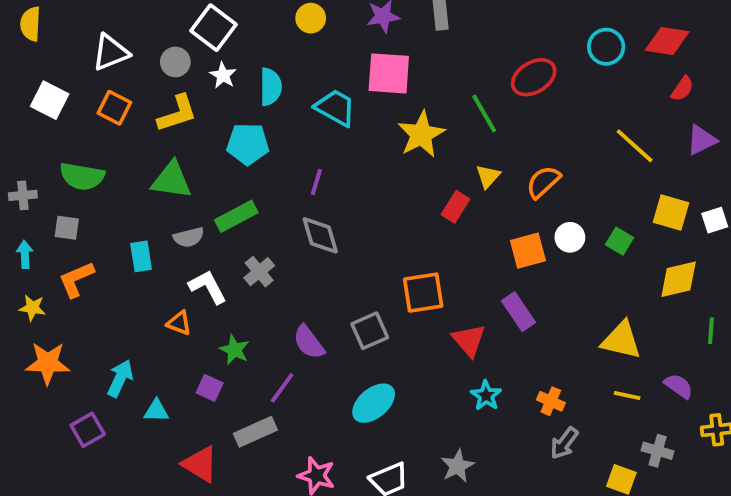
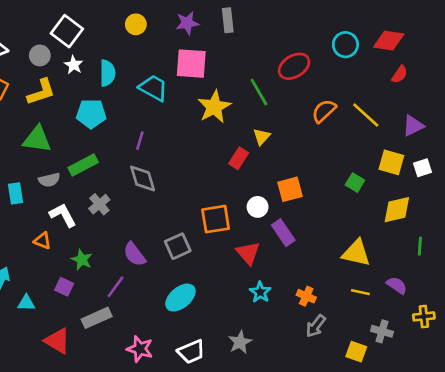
purple triangle: (701, 140) -> (413, 126), moved
orange semicircle: (543, 182) -> (324, 111), moved
white circle: (570, 237) -> (258, 207), moved

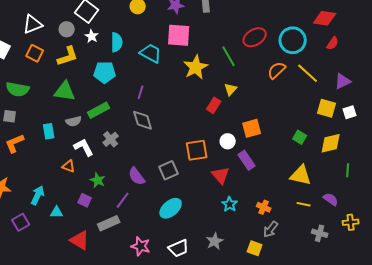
cyan circle: (345, 45) -> (293, 40), moved, size x1.4
green square: (355, 183) -> (300, 137), moved
yellow square: (356, 352) -> (255, 248), moved

